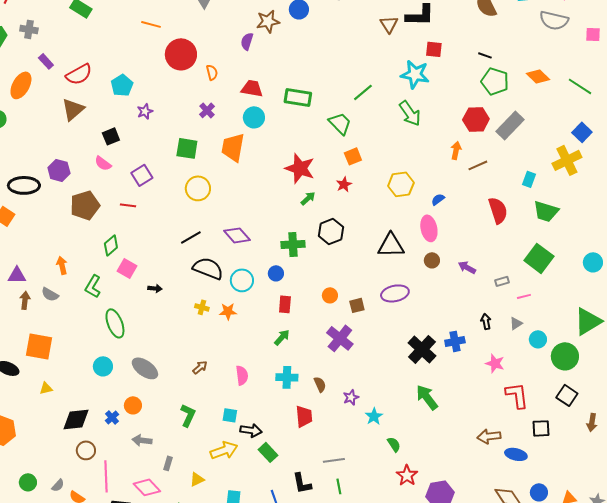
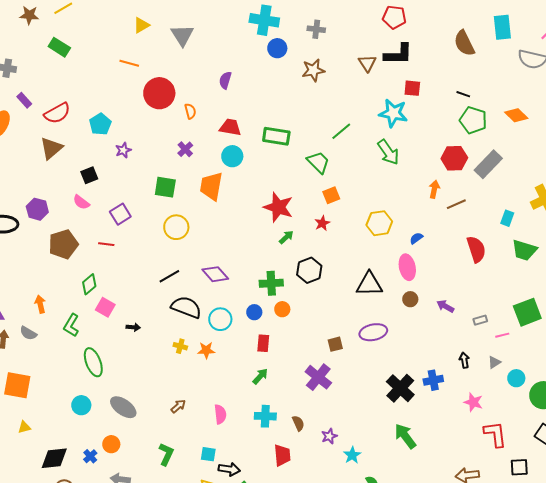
brown star: (268, 21) -> (313, 70), moved
green square: (539, 258) -> (527, 312), moved, turned 32
orange circle: (330, 295) -> (282, 309), moved

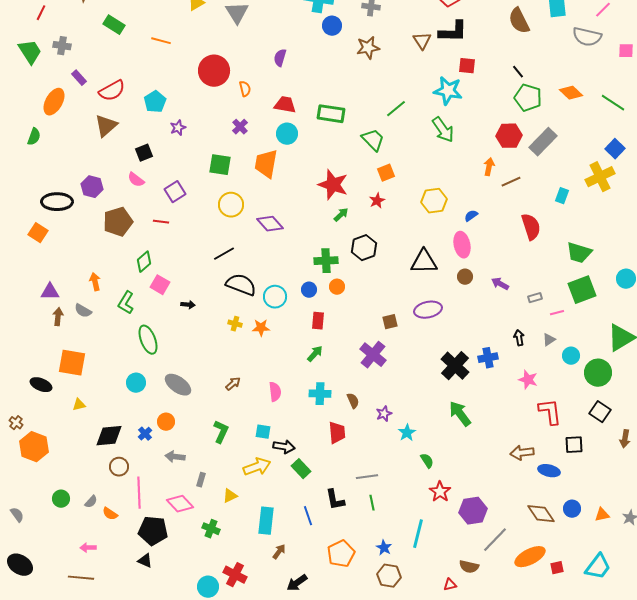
orange line: (129, 63) -> (161, 41), moved
black line: (463, 94) -> (518, 72), turned 32
green trapezoid: (524, 250) -> (579, 253), moved
purple diamond: (215, 274) -> (270, 224), moved

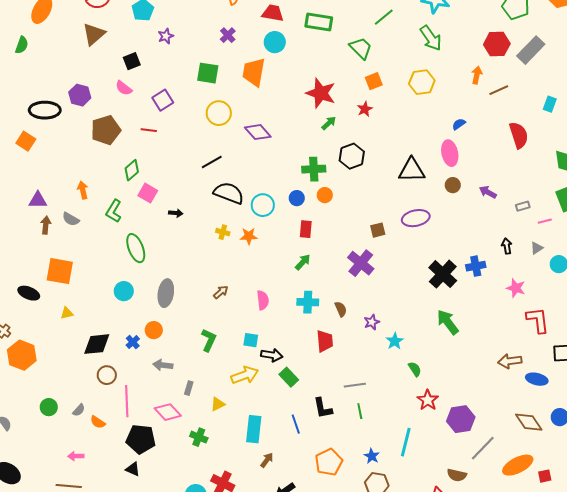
yellow hexagon: (434, 201) -> (422, 82), moved
gray ellipse: (178, 385) -> (166, 293), turned 64

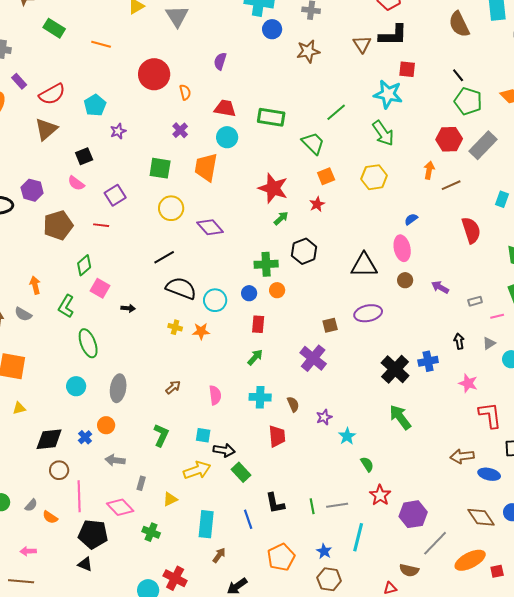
gray line: (355, 385) -> (337, 505), moved

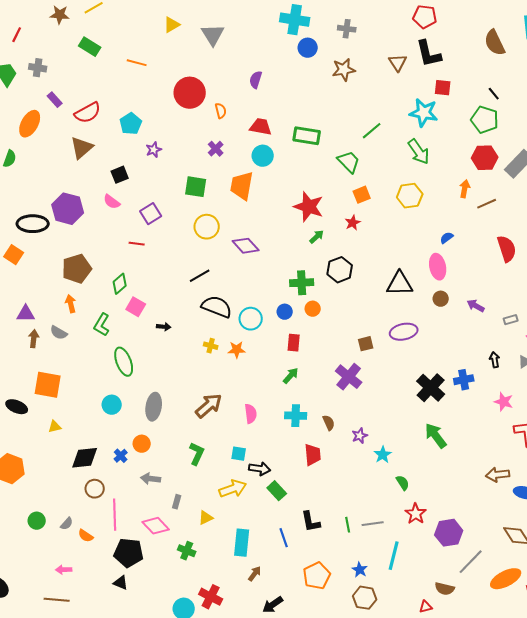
black L-shape: (393, 35) -> (429, 54), turned 76
green pentagon: (468, 101) -> (485, 120), moved
purple hexagon: (32, 190) -> (68, 209), size x1.4
brown pentagon: (58, 225) -> (77, 269), moved
brown arrow: (173, 387) -> (209, 406), size x1.8

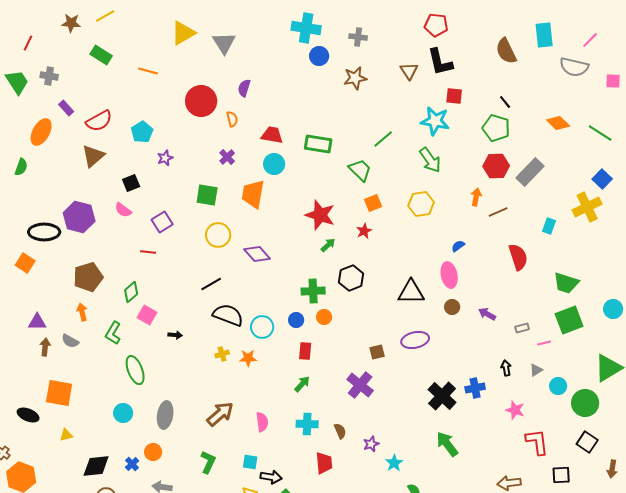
yellow triangle: (172, 25) -> (183, 33), size x1.5
purple semicircle: (256, 80) -> (244, 88), moved
yellow cross: (211, 346) -> (222, 354), turned -32

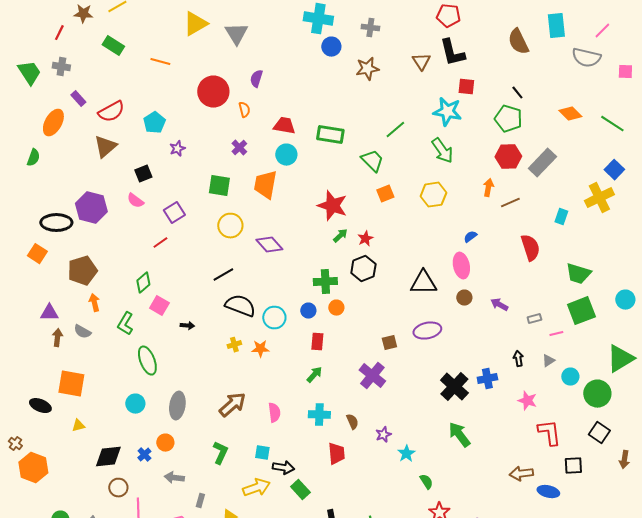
red line: (28, 43) -> (59, 33), moved
red star: (364, 231) -> (365, 239), moved
red line: (148, 252) -> (160, 243), turned -42
brown pentagon: (88, 277) -> (82, 271), moved

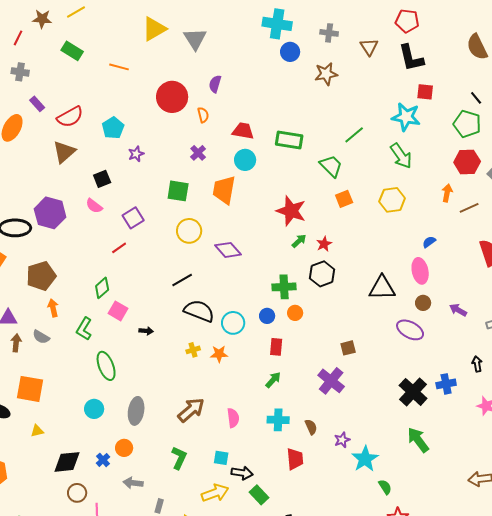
brown triangle: (421, 62) -> (369, 47), moved
purple ellipse: (427, 331) -> (410, 330), moved, turned 40
cyan star: (406, 454) -> (365, 459), size x1.5

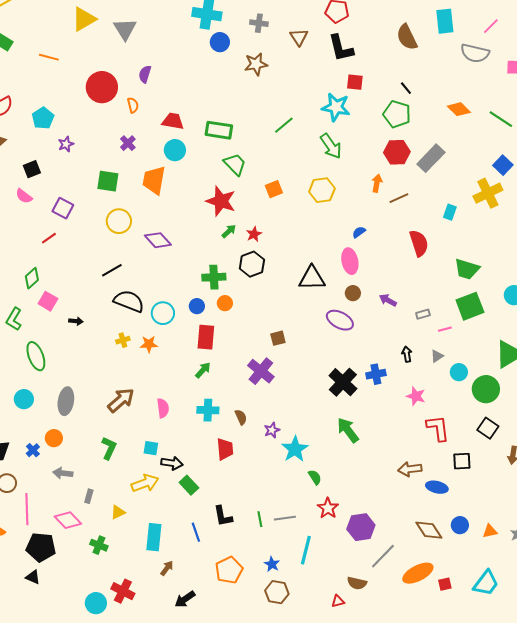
green trapezoid: (331, 166) -> (235, 164), moved
purple square: (133, 218) -> (63, 208), turned -30
red rectangle: (276, 347) -> (206, 337), size x1.4

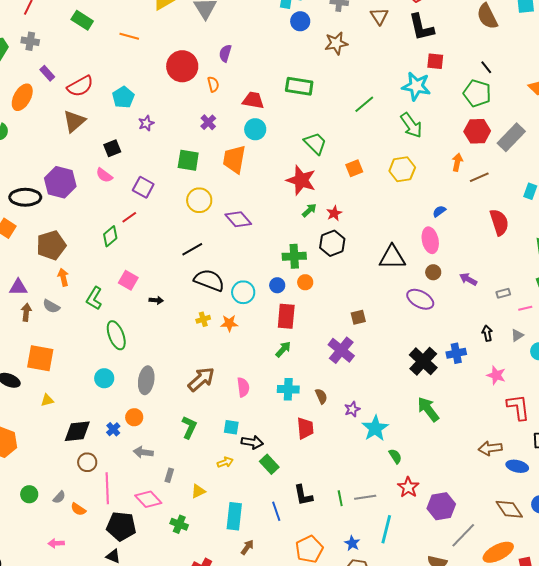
green rectangle: (219, 130) -> (299, 86), moved
green diamond: (32, 278) -> (110, 236), moved
yellow arrow: (145, 483) -> (225, 462), size x0.6

